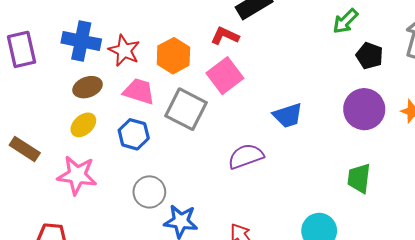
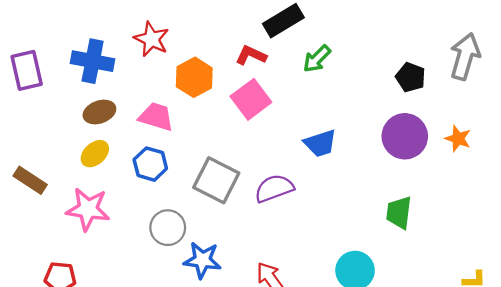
green arrow: (345, 21) -> (317, 59), moved
red star: (124, 50) -> (152, 39), moved
gray square: (186, 109) -> (216, 180), moved

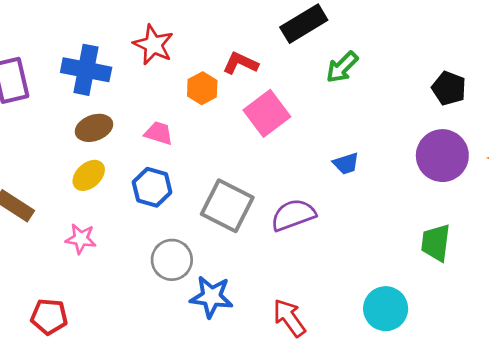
red L-shape: (251, 55) -> (240, 63), moved
orange hexagon: (194, 77) -> (202, 88), size x0.7
pink trapezoid: (156, 117) -> (159, 133), size x0.7
blue trapezoid: (320, 143) -> (346, 164), size x0.7
pink star: (88, 209) -> (81, 239), size x0.6

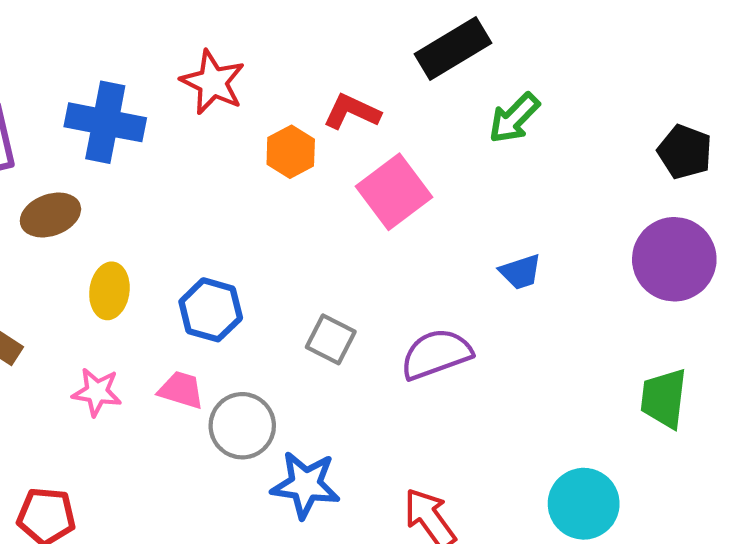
brown ellipse: (94, 128) -> (50, 215), moved
pink trapezoid: (159, 133) -> (181, 390), moved
yellow ellipse: (89, 175) -> (109, 291), turned -40
gray square: (227, 206) -> (331, 339), size x0.6

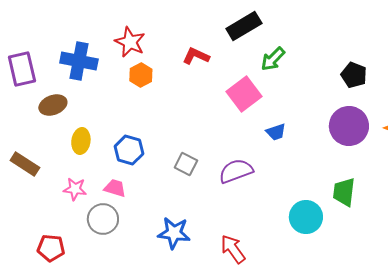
orange hexagon: (291, 152) -> (141, 75), moved
pink square: (394, 192) -> (244, 94), moved
gray circle: (242, 426) -> (103, 219), moved
cyan circle: (584, 504) -> (306, 217), moved

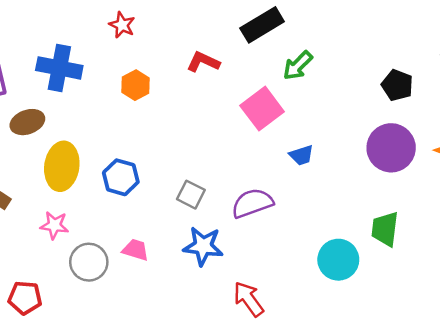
red star: (130, 42) -> (122, 25), moved, size x0.7
yellow ellipse: (81, 141) -> (62, 166), size x1.5
pink trapezoid: (115, 188) -> (136, 250), moved
blue star: (174, 233) -> (203, 246), moved

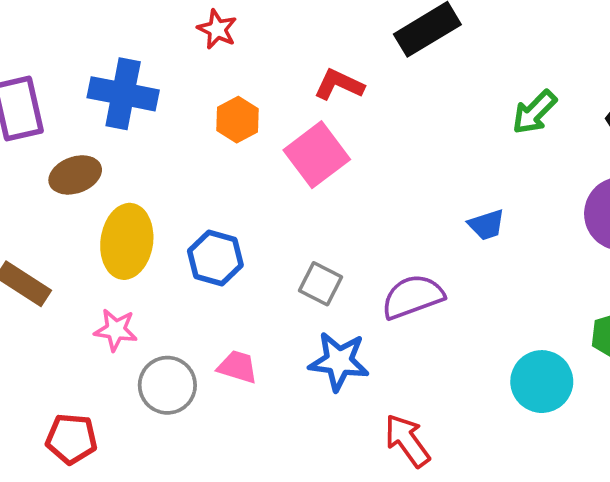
green arrow: (298, 66) -> (534, 112), moved
pink square: (262, 109) -> (317, 155), moved

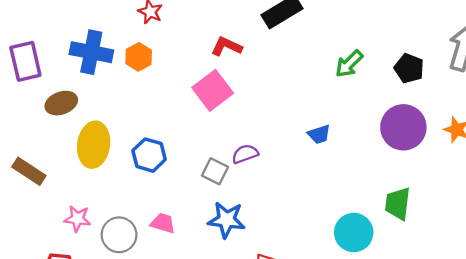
orange hexagon: (237, 120) -> (139, 57), moved
purple semicircle: (413, 297) -> (245, 154), moved, size x0.7
pink star: (116, 330) -> (77, 219), moved

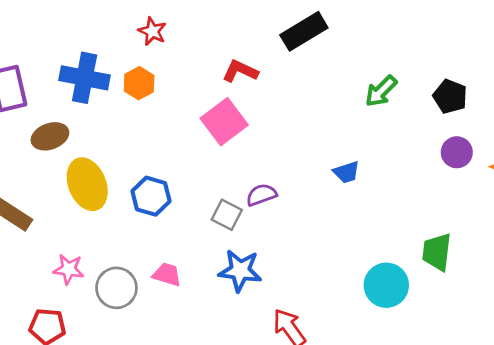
purple circle: (403, 127) -> (457, 152), moved, size x0.6
yellow ellipse: (94, 145) -> (87, 184), turned -30

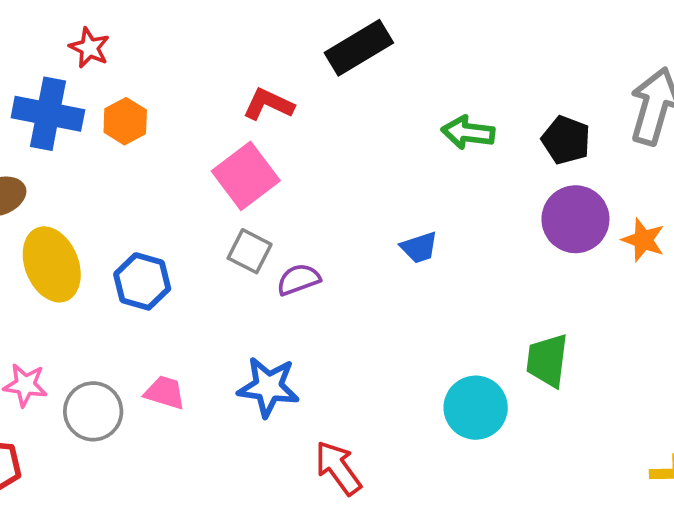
red star: (152, 31) -> (89, 48), moved
green arrow: (381, 91) -> (468, 133), turned 52
purple circle: (457, 152) -> (575, 219), size x1.5
gray square: (227, 215) -> (250, 251), moved

